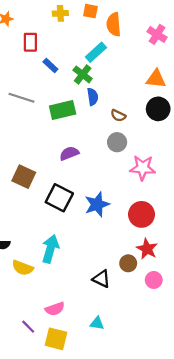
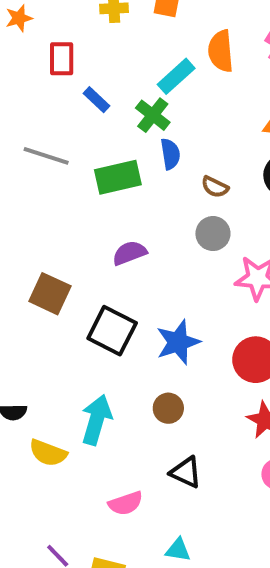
orange semicircle: (114, 24) -> (221, 51), moved
brown circle: (128, 263) -> (168, 408), moved
pink semicircle: (55, 309) -> (126, 503), moved

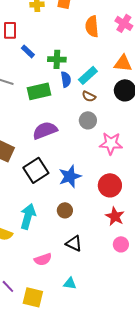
cyan rectangle: (176, 76) -> (88, 75), moved
green cross: (153, 115) -> (57, 59), turned -36
purple semicircle: (130, 253) -> (45, 130), size x1.4
black square: (112, 331) -> (36, 170), turned 30

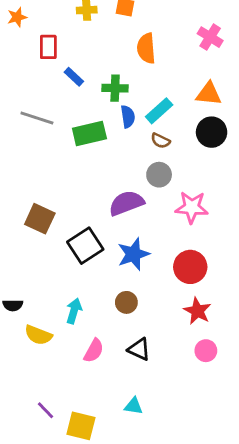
orange semicircle: (92, 26) -> (146, 48), moved
purple semicircle: (45, 130) -> (126, 203), moved
cyan arrow: (28, 216) -> (74, 311), size x0.7
pink semicircle: (43, 259) -> (94, 351), moved, turned -42

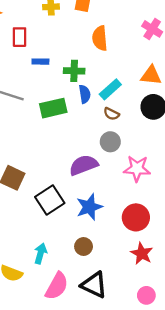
blue rectangle: (74, 77) -> (40, 62), turned -42
black triangle: (139, 349) -> (94, 285), size x1.4
pink semicircle: (94, 351) -> (57, 286), size x1.4
pink circle: (206, 351) -> (146, 295), moved

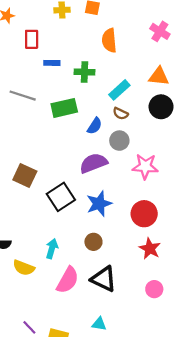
blue semicircle: (85, 94) -> (95, 126), moved, turned 42

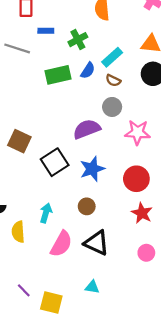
green cross: (84, 72) -> (78, 40), turned -30
gray line: (23, 96) -> (17, 48), moved
blue semicircle: (95, 126) -> (88, 71), moved
yellow semicircle: (24, 268) -> (18, 232), turned 65

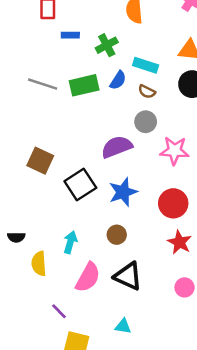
gray line: (17, 48) -> (43, 84), moved
cyan rectangle: (112, 57) -> (146, 65), turned 60
purple line: (24, 290) -> (59, 311), moved

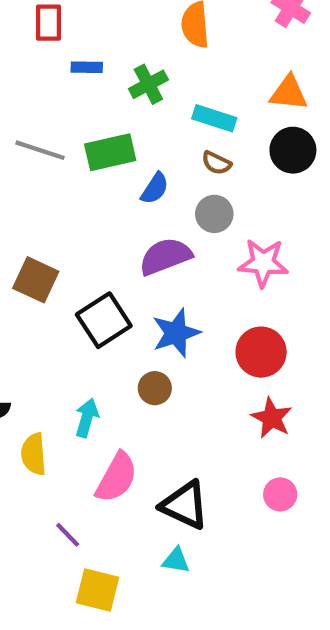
blue semicircle: (118, 80) -> (155, 188), moved
brown circle: (117, 235) -> (155, 388), moved
black triangle: (128, 276) -> (185, 505), moved

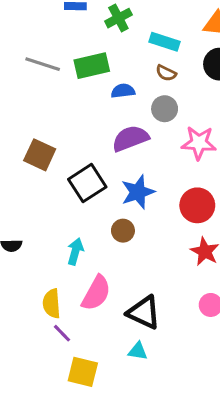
blue semicircle: (155, 188) -> (123, 91), turned -130
yellow semicircle: (34, 454) -> (52, 303), moved

